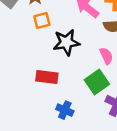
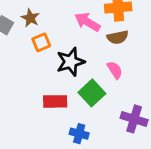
green square: (97, 82) -> (92, 93), moved

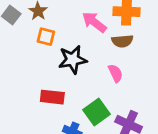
orange square: (41, 42) -> (46, 37), turned 30
green square: (92, 93) -> (96, 112), moved

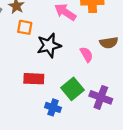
brown semicircle: (122, 41) -> (109, 43), moved

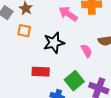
orange square: (25, 27) -> (24, 31), moved

